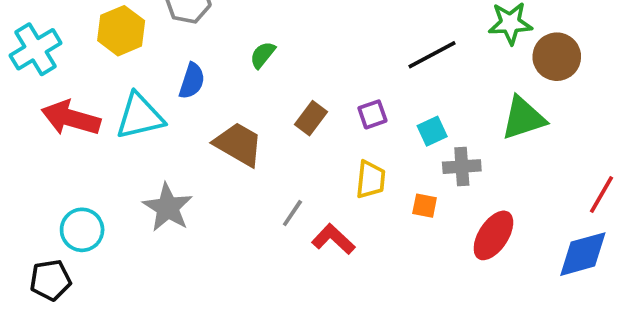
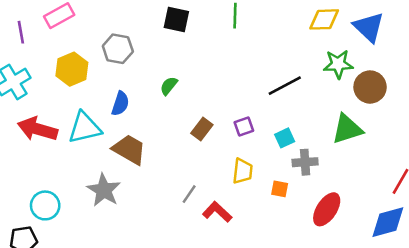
brown trapezoid: (238, 144) -> (129, 149), moved

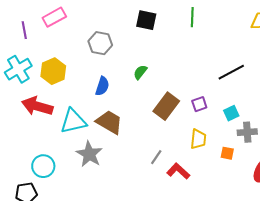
yellow hexagon: (72, 69) -> (53, 71), moved
cyan triangle: (85, 128) -> (73, 121), moved
brown rectangle: (202, 129) -> (166, 106), size x1.5

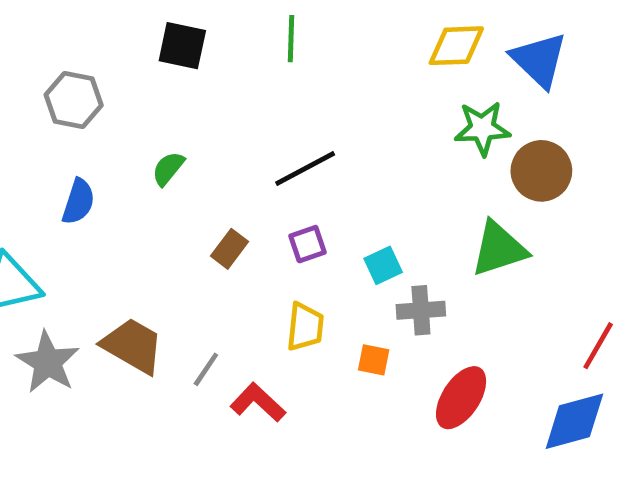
black line: (231, 72) -> (305, 169), moved
brown rectangle: (166, 106) -> (230, 249), size x0.6
brown trapezoid: (109, 122) -> (133, 346), moved

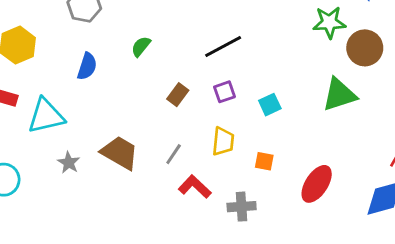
gray cross: (421, 310) -> (242, 207), moved
gray star: (48, 362) -> (69, 163), size x0.6
gray line: (206, 369) -> (174, 154), moved

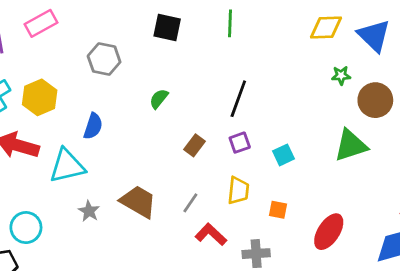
green star: (329, 22) -> (341, 75), size x0.6
black line: (223, 46) -> (238, 99), turned -42
blue semicircle: (87, 66) -> (93, 126), moved

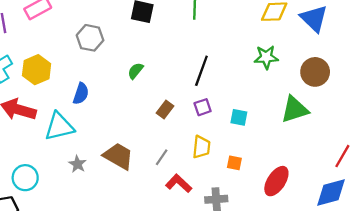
green star: (341, 75) -> (266, 57), moved, size x1.5
cyan square: (284, 155) -> (239, 117), turned 36

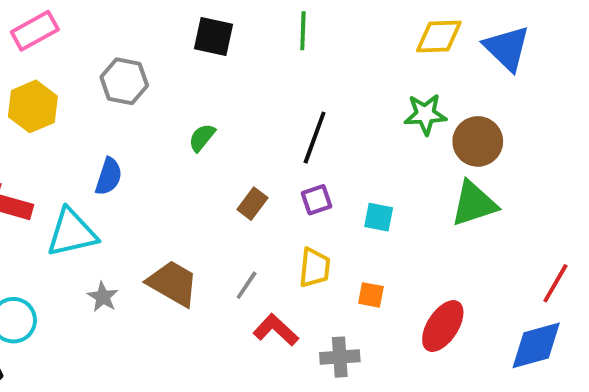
yellow hexagon: (37, 70) -> (33, 106), moved
brown circle: (315, 72) -> (478, 141), moved

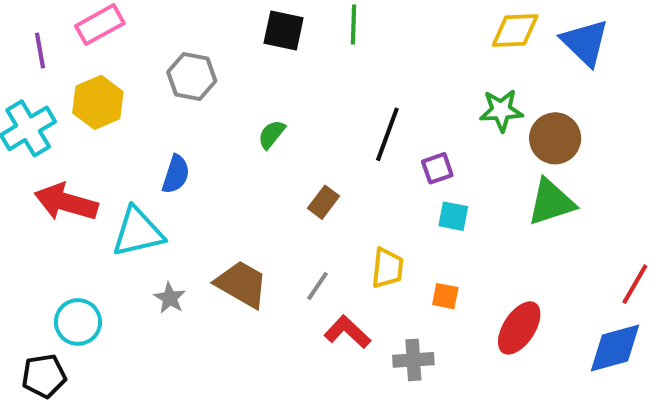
green line: (303, 31) -> (353, 25), moved
purple square: (317, 200) -> (437, 168), moved

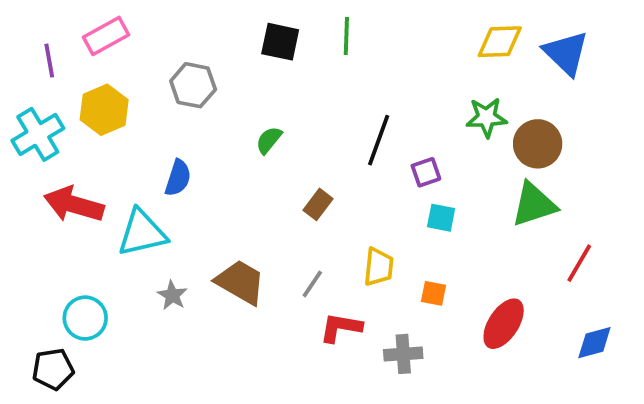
red line: (635, 284) -> (579, 263), moved
red L-shape: (347, 332) -> (341, 327), turned -33
blue diamond: (615, 348) -> (594, 343), size x0.7

